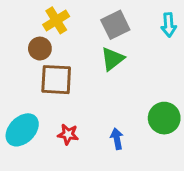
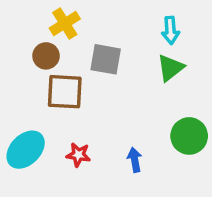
gray square: (115, 25) -> (106, 59), moved, turned 36
cyan arrow: (169, 25) -> (170, 30), moved
green triangle: (112, 59) -> (170, 68), moved

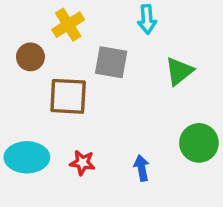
cyan arrow: (170, 30) -> (147, 19), moved
brown circle: (46, 56) -> (30, 57), moved
cyan ellipse: (26, 150) -> (27, 157), turned 45

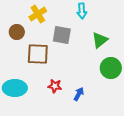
green circle: (199, 143) -> (111, 68), moved
red star: (82, 163) -> (55, 86), moved
blue arrow: (142, 168) -> (79, 94), turned 40

